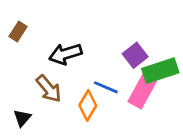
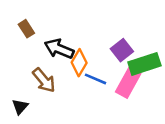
brown rectangle: (18, 32) -> (26, 29), moved, turned -66
black arrow: (65, 54) -> (59, 49), turned 40
orange diamond: (88, 105) -> (79, 63), moved

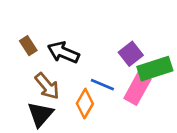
brown rectangle: (26, 29) -> (28, 46), moved
orange diamond: (79, 63) -> (85, 104), moved
black triangle: (20, 107) -> (40, 114), moved, size x1.5

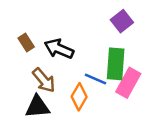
purple square: (131, 54) -> (122, 21), moved
green rectangle: (155, 69) -> (116, 64), moved, turned -68
black triangle: (40, 114) -> (38, 107), turned 44

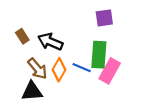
purple square: (122, 21) -> (104, 18), turned 30
orange diamond: (79, 97) -> (59, 70), moved

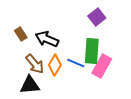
purple square: (104, 18) -> (97, 17), turned -30

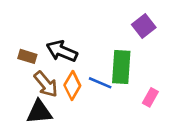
purple square: (97, 17) -> (144, 26), moved
brown rectangle: (21, 34) -> (27, 56), moved, turned -40
pink rectangle: (102, 66) -> (150, 97), moved, size x0.6

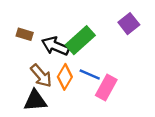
brown rectangle: (27, 56) -> (25, 34), moved
green rectangle: (121, 67) -> (80, 40), moved, turned 44
pink rectangle: (150, 97) -> (106, 88), moved, size x1.5

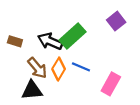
brown rectangle: (25, 34) -> (15, 41), moved
pink rectangle: (106, 88) -> (111, 84), moved

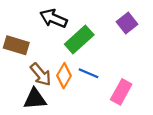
brown rectangle: (15, 41) -> (16, 45), size x1.5
black arrow: (50, 41) -> (54, 18), moved

